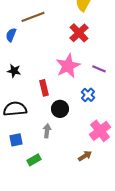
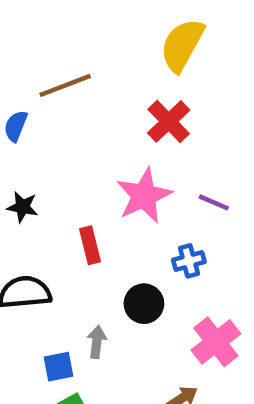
blue cross: (88, 95) -> (189, 261), turned 32
black circle: (60, 109) -> (144, 304), moved
blue square: (16, 140) -> (58, 367), moved

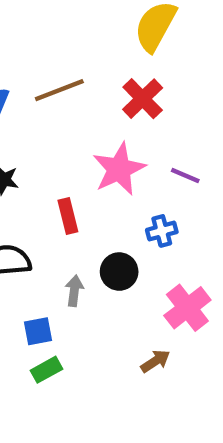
brown line: (65, 85) -> (59, 90), moved
gray arrow: (97, 342) -> (74, 291), moved

